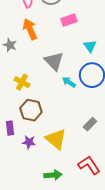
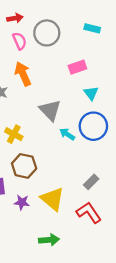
pink rectangle: (69, 20) -> (77, 67), moved
red L-shape: (89, 165) -> (89, 213), moved

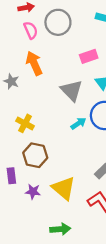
gray triangle: (50, 110) -> (72, 90), moved
cyan arrow: (67, 134) -> (78, 123), turned 112

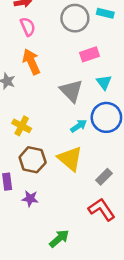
gray circle: (58, 22) -> (75, 18), moved
yellow triangle: (64, 188) -> (70, 159), moved
green arrow: (60, 229) -> (59, 239), turned -36

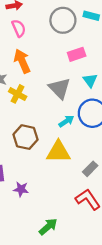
yellow cross: (22, 126) -> (18, 94), moved
yellow triangle: (70, 159) -> (58, 152), turned -40
brown hexagon: (33, 160) -> (26, 137), moved

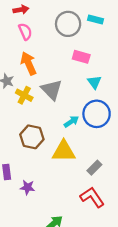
pink rectangle: (77, 54) -> (81, 57), turned 35
gray triangle: (60, 88) -> (52, 90), moved

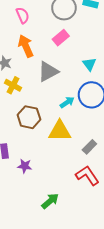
pink rectangle: (81, 57) -> (61, 38), moved, turned -56
gray triangle: (52, 90) -> (48, 72), turned 45
yellow cross: (24, 95) -> (13, 85), moved

